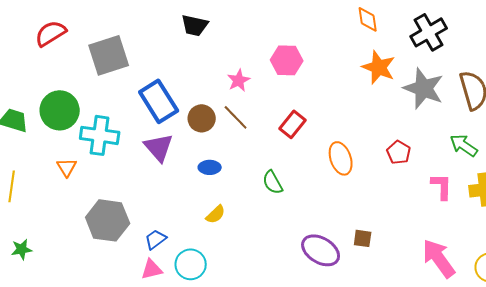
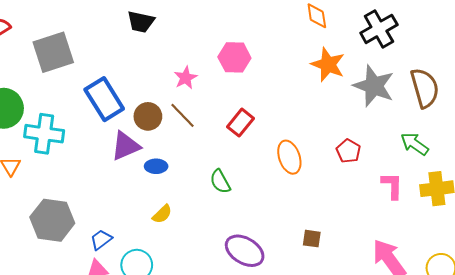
purple triangle: (159, 147) -> (126, 146), moved, turned 48
purple ellipse: (321, 250) -> (245, 251), moved

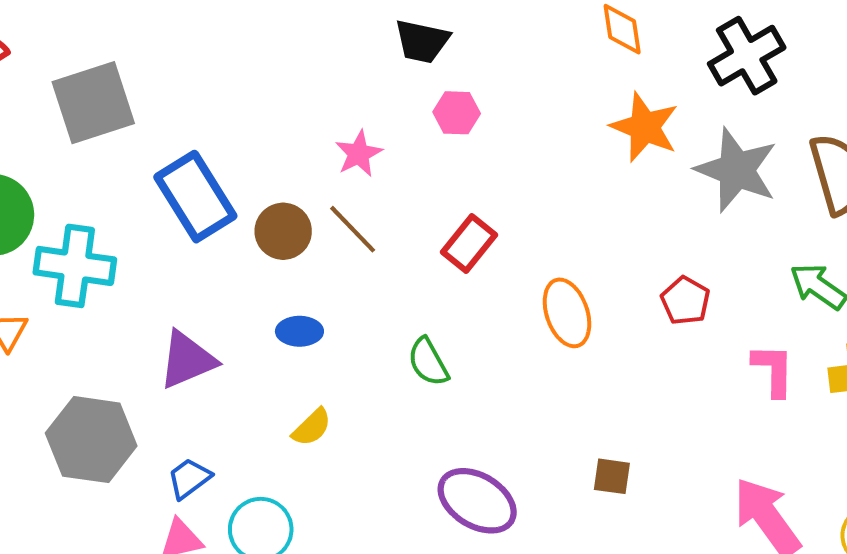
black trapezoid: (141, 22) -> (422, 41), moved
pink hexagon: (234, 57) -> (457, 113), size x0.7
purple triangle: (126, 146) -> (187, 360), moved

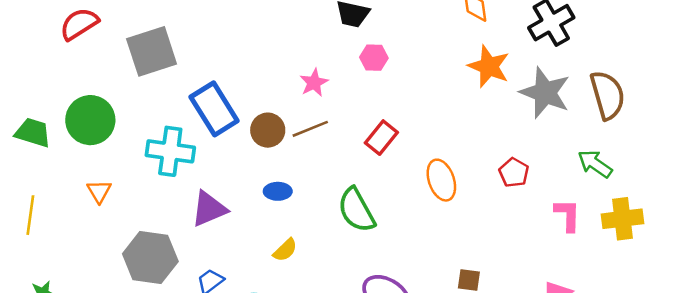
brown line: (353, 229) -> (310, 129), turned -68
cyan cross: (75, 266) -> (170, 151), moved
green semicircle: (428, 362) -> (356, 210), size x1.5

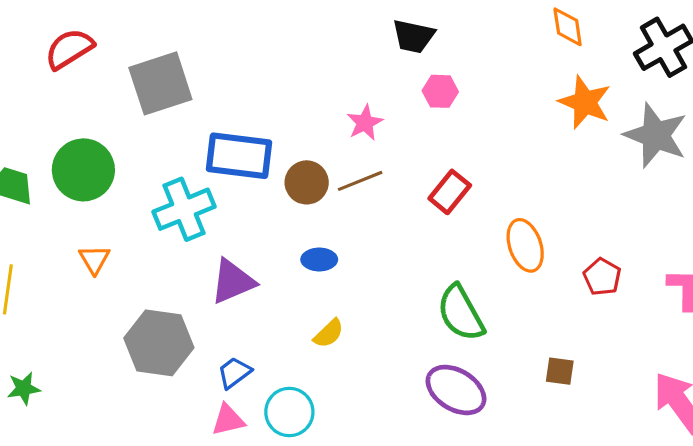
blue rectangle: (214, 109) -> (239, 156), turned -51
cyan cross: (170, 151) -> (184, 209), turned -30
red pentagon: (514, 173) -> (602, 277), moved
green semicircle: (356, 210) -> (461, 313), moved

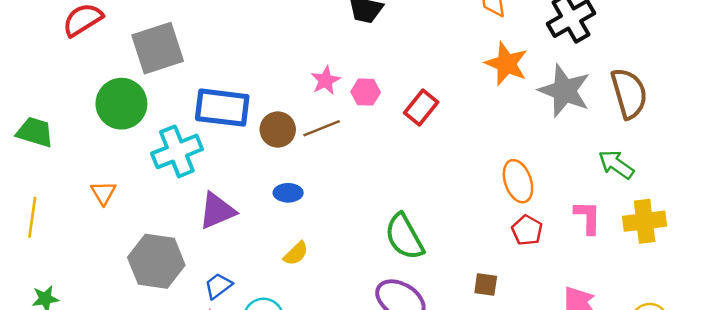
pink hexagon: (440, 91) -> (366, 92), moved
green circle: (83, 170) -> (121, 104), moved
red rectangle: (450, 192) -> (421, 108), moved
orange ellipse: (525, 245) -> (518, 181), moved
red pentagon: (602, 277) -> (527, 230), moved

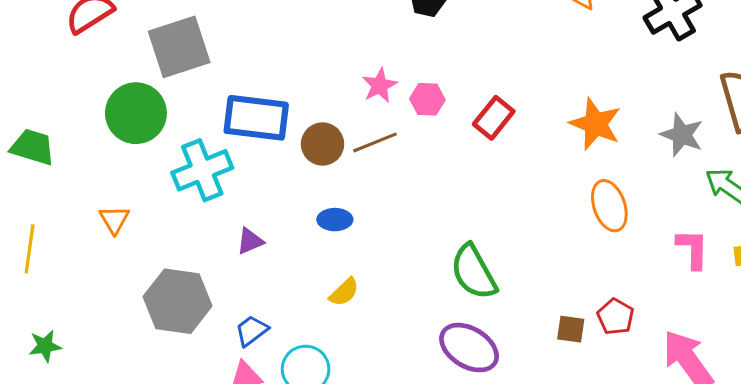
orange star: (506, 64) -> (595, 124), moved
gray star: (564, 91) -> (682, 135), moved, size x0.7
purple triangle: (217, 211) -> (250, 241), size x0.6
red pentagon: (527, 230) -> (616, 317), moved

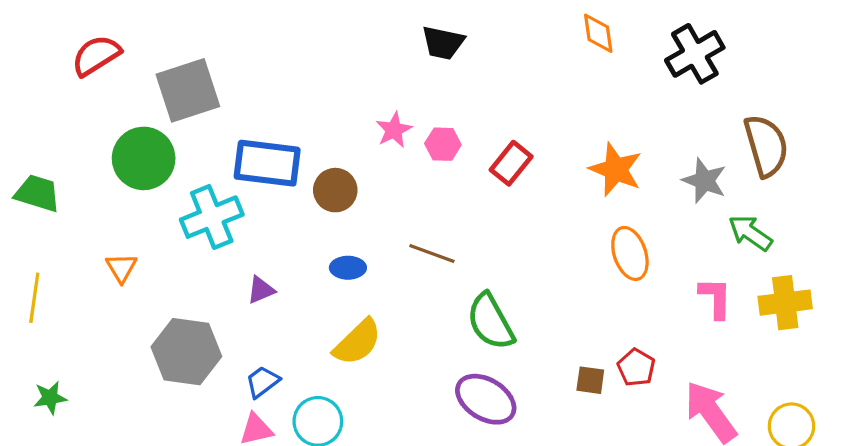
brown line: (375, 142) -> (432, 253), moved, turned 42
yellow semicircle: (344, 292) -> (357, 342), size x1.6

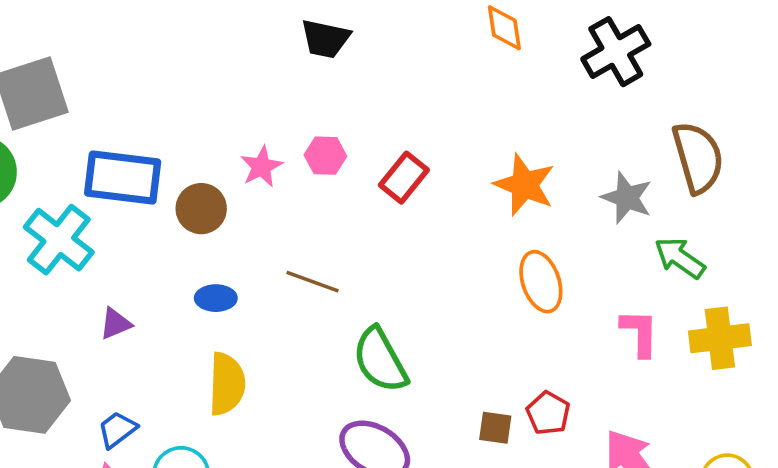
pink star: (394, 130) -> (261, 167), moved
cyan cross: (212, 217) -> (59, 240), turned -30
yellow semicircle: (357, 342) -> (227, 384), turned -44

